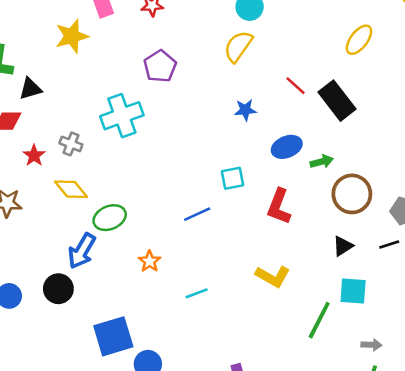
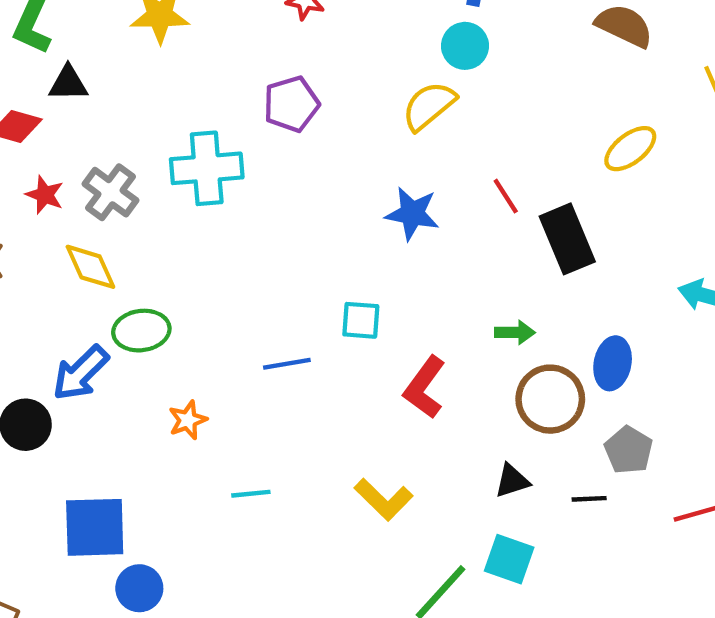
blue star: (245, 110) -> (412, 214), size x1.4
gray cross: (71, 144) -> (110, 192), size x1.4
blue ellipse: (287, 147) -> (613, 363), moved, turned -72
red star: (34, 155) -> (45, 195), turned -30

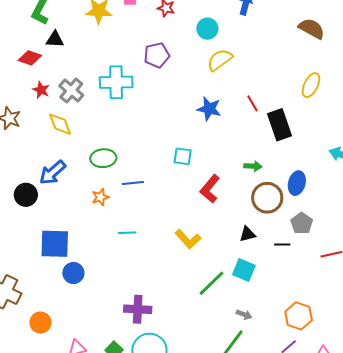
cyan circle: (465, 46) -> (207, 29), moved
yellow ellipse: (630, 149) -> (311, 85), turned -30
green ellipse: (141, 331) -> (103, 158), moved
blue line: (287, 364) -> (133, 183), moved

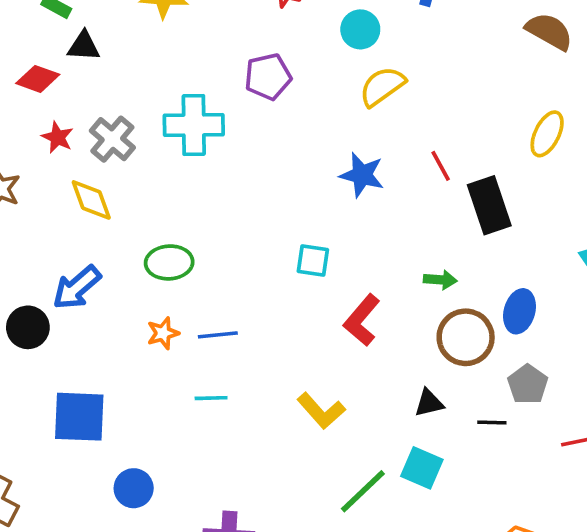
blue line: (133, 183) -> (218, 335), moved
blue circle: (73, 273) -> (134, 488), moved

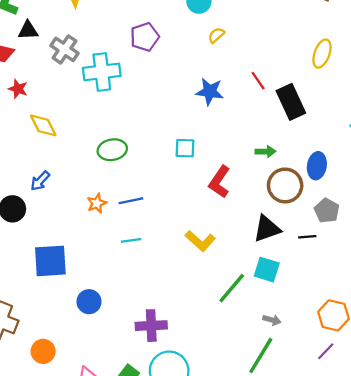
yellow semicircle: (382, 86) -> (216, 35), size x0.6
gray cross: (112, 139) -> (64, 49), moved
green ellipse: (169, 262) -> (112, 150), moved
blue arrow: (77, 288) -> (40, 181), size x0.7
black triangle: (429, 403) -> (267, 229), size x1.5

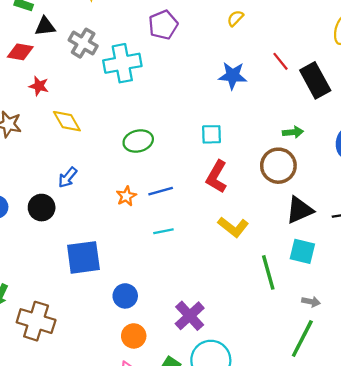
red L-shape: (219, 182) -> (217, 177), moved
brown circle: (285, 185) -> (278, 166), moved
green line: (232, 288) -> (268, 272), turned -52
purple cross: (151, 326) -> (190, 316), turned -36
orange circle: (43, 351) -> (134, 336), moved

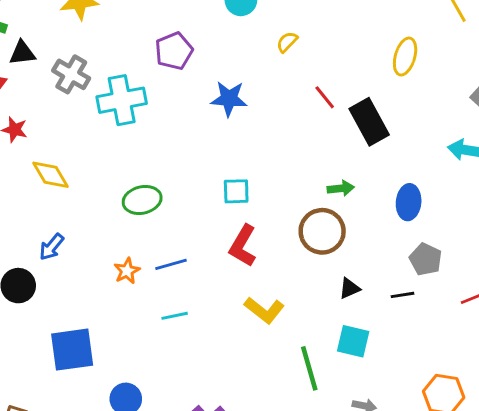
yellow semicircle: (235, 18) -> (287, 42), moved
blue star: (233, 76) -> (229, 99), moved
black triangle: (300, 210) -> (349, 288), size x0.6

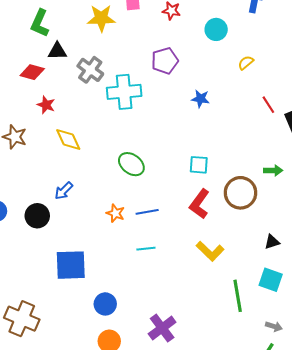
blue star: (229, 99) -> (200, 99), size x0.7
green ellipse: (142, 200) -> (131, 164), turned 45
brown circle: (322, 231) -> (240, 193), moved
orange star: (127, 271) -> (115, 213), turned -30

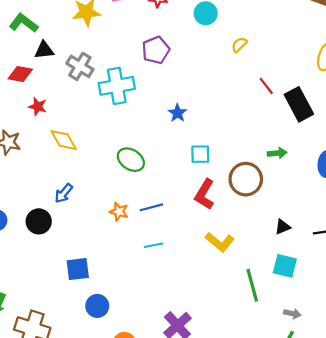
green L-shape: (40, 23) -> (24, 23), turned 108
blue star: (200, 99) -> (177, 113), moved, turned 30
blue square: (71, 265) -> (78, 269), size x0.7
blue circle: (105, 304) -> (97, 306), moved

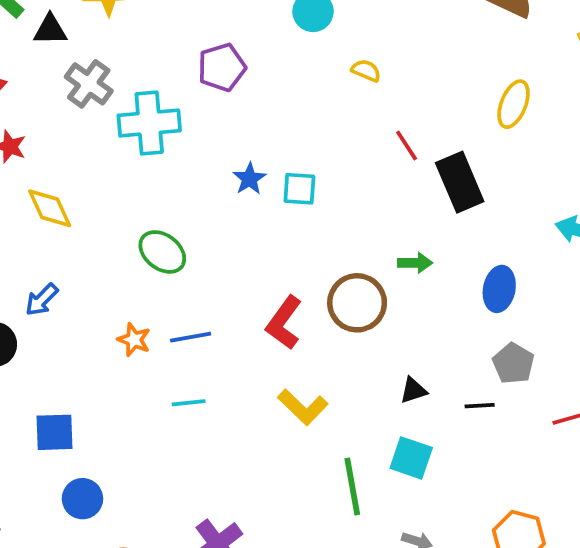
yellow semicircle: (239, 45) -> (366, 71), turned 63
black triangle: (44, 50) -> (50, 30), moved
cyan square: (200, 154) -> (299, 189), moved

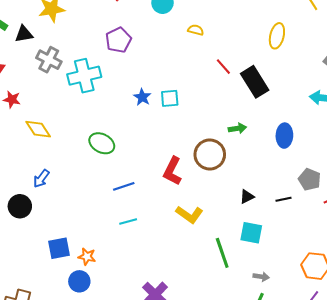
orange star: (134, 340) -> (87, 257), moved
gray pentagon: (513, 363) -> (310, 179), moved

